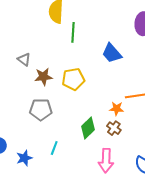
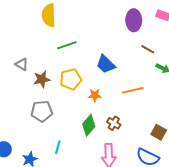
green line: (73, 32) -> (67, 45), moved, turned 72
blue trapezoid: (112, 53) -> (106, 64), moved
orange star: (117, 109) -> (95, 95), moved

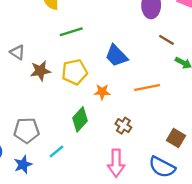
gray pentagon: (42, 111) -> (27, 130), moved
green diamond: (89, 125) -> (80, 119), moved
cyan line: (58, 147) -> (56, 152), turned 32

